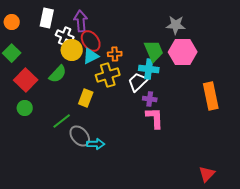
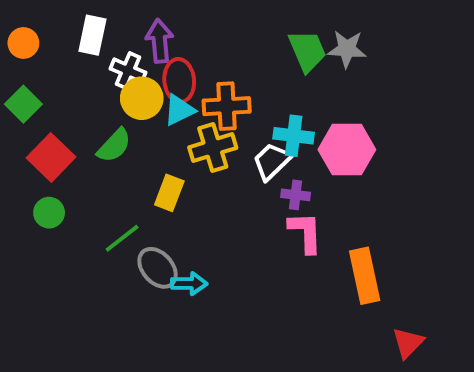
red ellipse: (91, 41) -> (179, 80), turned 30
green trapezoid: (154, 51) -> (307, 51), moved
pink hexagon: (183, 52) -> (347, 150), moved
orange cross: (115, 54) -> (227, 106), size x1.6
orange rectangle: (211, 96) -> (365, 276), moved

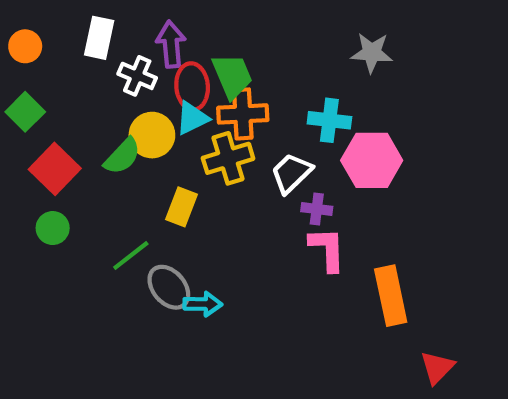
green trapezoid: (307, 51) -> (232, 76), moved
yellow circle: (142, 98) -> (152, 135), moved
cyan cross: (294, 136) -> (329, 120), moved

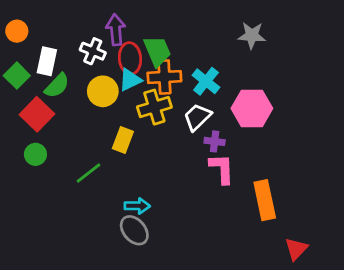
white rectangle: (99, 38) -> (47, 61), moved
cyan cross: (329, 120) -> (206, 81), moved, turned 32
green semicircle: (122, 156) -> (57, 86), moved
gray ellipse: (169, 287) -> (134, 230), moved

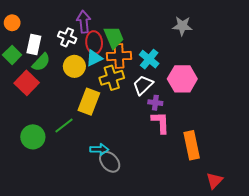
yellow rectangle: (123, 140) -> (89, 102), size x1.4
green circle: (35, 154) -> (33, 137), moved, size x1.5
gray ellipse: (134, 230) -> (110, 162), moved

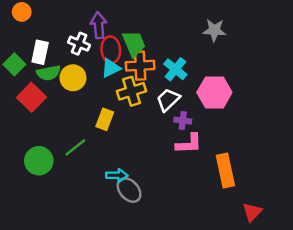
orange circle: (12, 23) -> (22, 12), moved
green semicircle: (41, 62) -> (49, 73), turned 36
yellow circle: (74, 66) -> (73, 78), moved
yellow rectangle: (89, 102) -> (105, 119), size x0.7
pink L-shape: (161, 122) -> (189, 144), turned 90

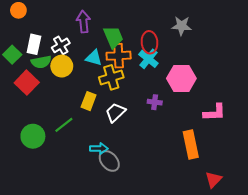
white cross: (79, 44) -> (61, 45), moved, turned 36
red ellipse: (111, 50) -> (149, 42), moved
cyan triangle: (111, 68) -> (94, 58), turned 42
white trapezoid: (168, 100) -> (115, 112), moved
pink L-shape: (189, 144) -> (214, 112), moved

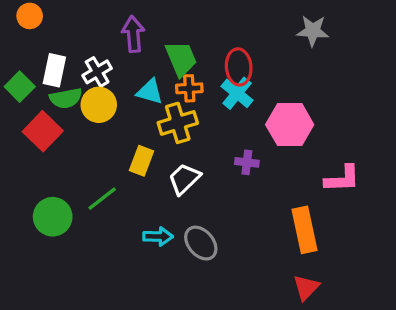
gray star: (181, 26) -> (313, 31), moved
orange cross: (119, 56) -> (189, 88), size x0.7
gray ellipse: (109, 161) -> (201, 243), moved
red triangle: (213, 180) -> (306, 287), moved

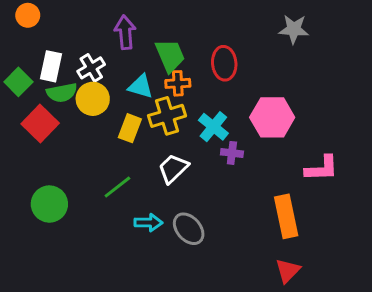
cyan cross: (237, 93) -> (213, 127), moved
yellow rectangle: (142, 161) -> (130, 128), moved
green line: (102, 199) -> (117, 187), moved

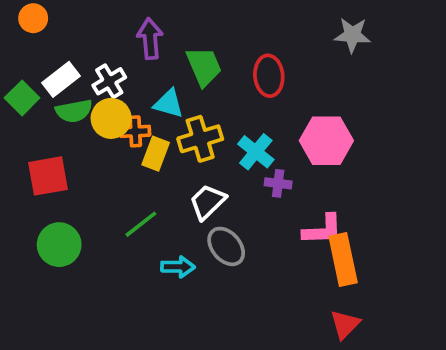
white rectangle: (51, 66) -> (61, 79), turned 40
orange cross: (178, 83) -> (135, 131), moved
red square: (40, 124) -> (48, 176), moved, turned 36
pink L-shape: (322, 168) -> (323, 230), moved
gray ellipse: (189, 229) -> (226, 246), moved

